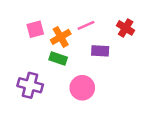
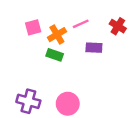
purple cross: (30, 85) -> (28, 101), moved
pink circle: (82, 88) -> (68, 104), moved

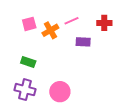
red cross: (118, 26) -> (104, 23), turned -32
green rectangle: (55, 55) -> (28, 62), moved

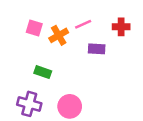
pink square: (29, 24) -> (34, 28), turned 32
green rectangle: (28, 62) -> (43, 72), moved

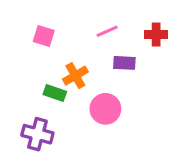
orange cross: (59, 35) -> (75, 76), moved
pink circle: (70, 106) -> (105, 109), moved

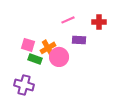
pink square: (44, 36) -> (28, 45), moved
pink circle: (105, 109) -> (59, 57), moved

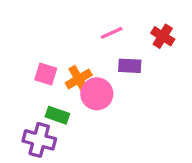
red cross: (99, 22) -> (163, 36), turned 32
green rectangle: (35, 59) -> (57, 115), moved

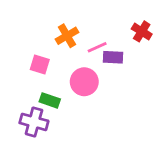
pink line: (112, 33) -> (97, 47), moved
orange cross: (79, 79) -> (67, 36), moved

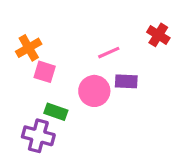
orange cross: (67, 36) -> (29, 48), moved
purple rectangle: (113, 57) -> (126, 81), moved

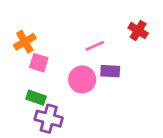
green rectangle: (56, 112) -> (36, 98), moved
purple cross: (38, 136) -> (49, 119), moved

